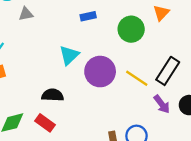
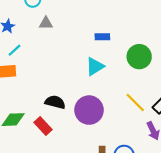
cyan triangle: (69, 55) -> (95, 66), moved
purple circle: (100, 72) -> (89, 110), moved

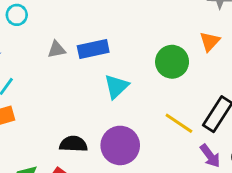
gray triangle: (46, 23) -> (57, 49), moved
blue rectangle: (102, 37) -> (93, 49), moved, size x1.5

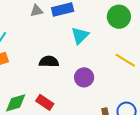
black semicircle: (73, 144) -> (49, 62), moved
purple circle: (120, 145) -> (84, 77), size x0.7

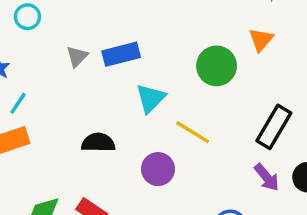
gray triangle: (37, 11) -> (77, 56), turned -32
yellow line: (125, 60) -> (193, 132), moved

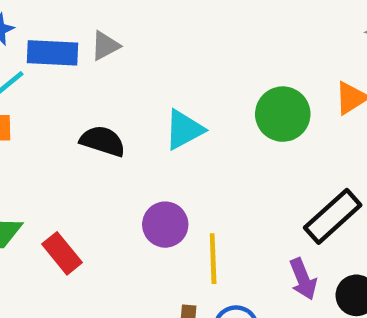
blue rectangle: (121, 54) -> (53, 53), moved
yellow line: (193, 132) -> (213, 259), moved, turned 39
black semicircle: (98, 143) -> (103, 141), moved

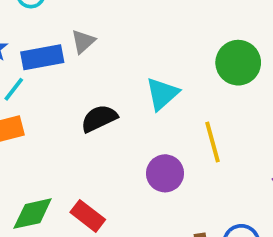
black semicircle: (103, 141) -> (99, 118), turned -30
yellow line: (213, 259) -> (213, 142), moved

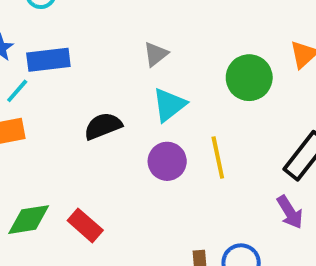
gray triangle: (83, 41) -> (156, 54), moved
purple circle: (165, 173) -> (167, 161), moved

